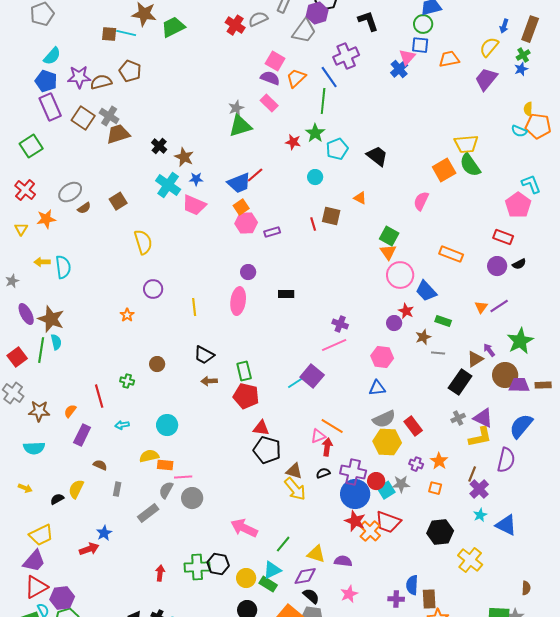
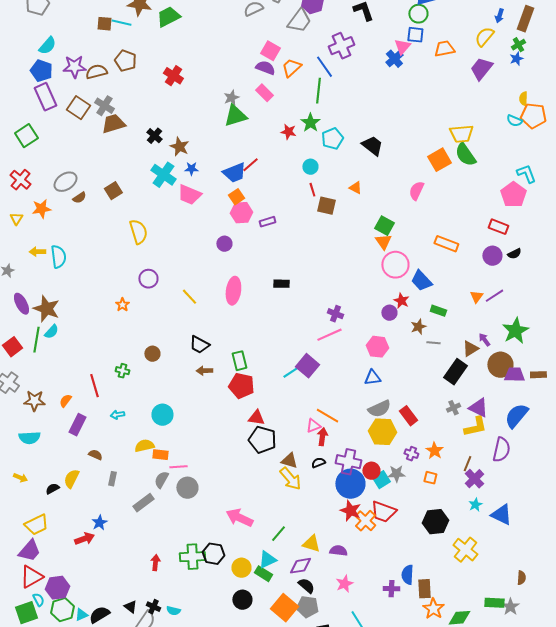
red cross: (235, 25) -> (173, 76), moved
red line: (313, 224) -> (312, 190), moved
purple circle: (248, 272) -> (224, 244), moved
yellow line: (194, 307) -> (189, 297), turned -36
cyan semicircle: (56, 342) -> (51, 332), turned 56

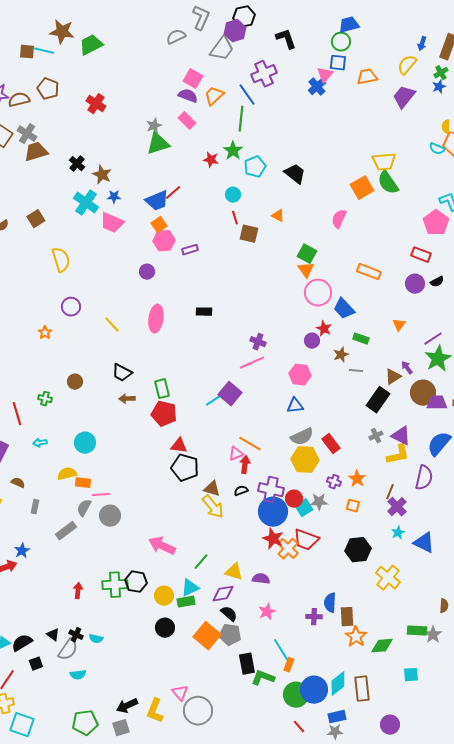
purple line: (494, 296) -> (433, 339), moved
green rectangle: (263, 574) -> (186, 602), turned -42

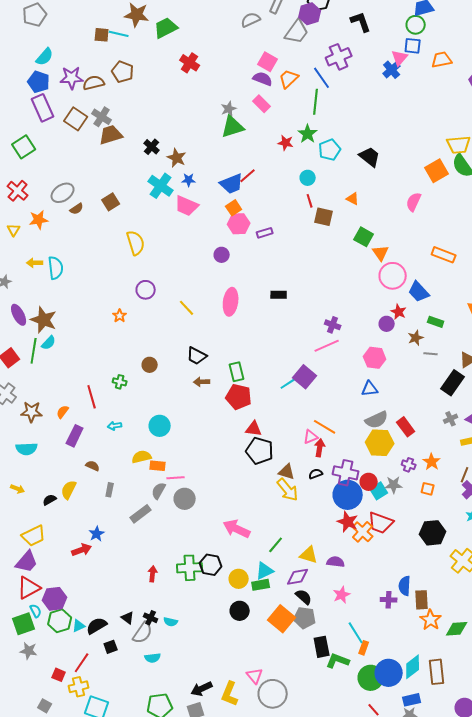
red cross: (96, 104) -> (190, 63), moved
green square: (307, 254) -> (364, 237), moved

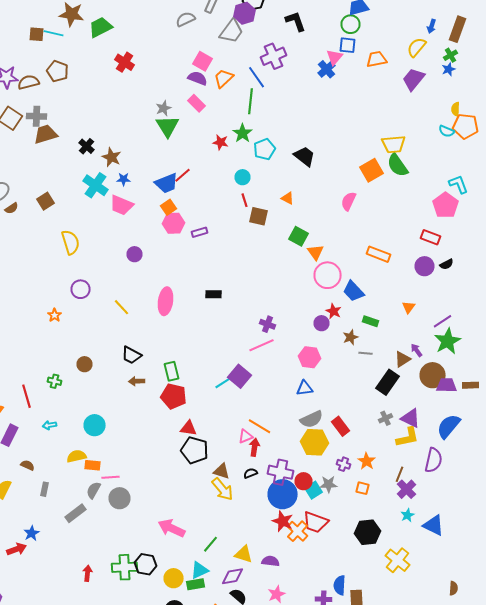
gray cross: (102, 117) -> (36, 116), turned -30
green triangle: (233, 127) -> (168, 126), turned -45
purple circle: (222, 255) -> (134, 254), moved

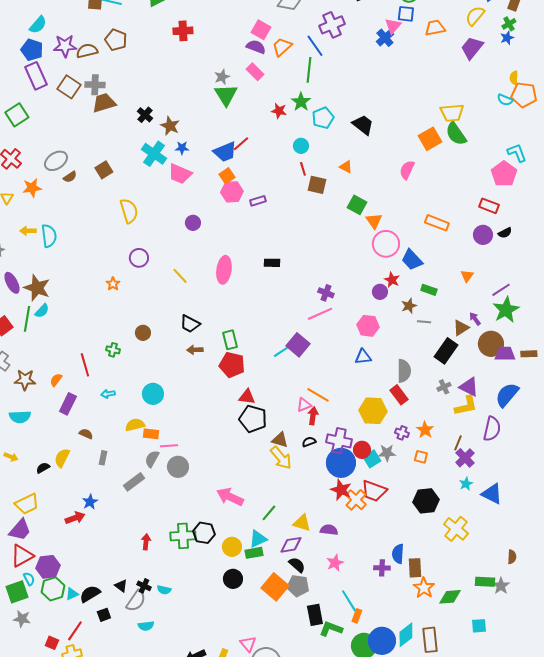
red cross: (124, 62) -> (183, 31), turned -36
gray semicircle: (312, 419) -> (404, 371), moved, turned -65

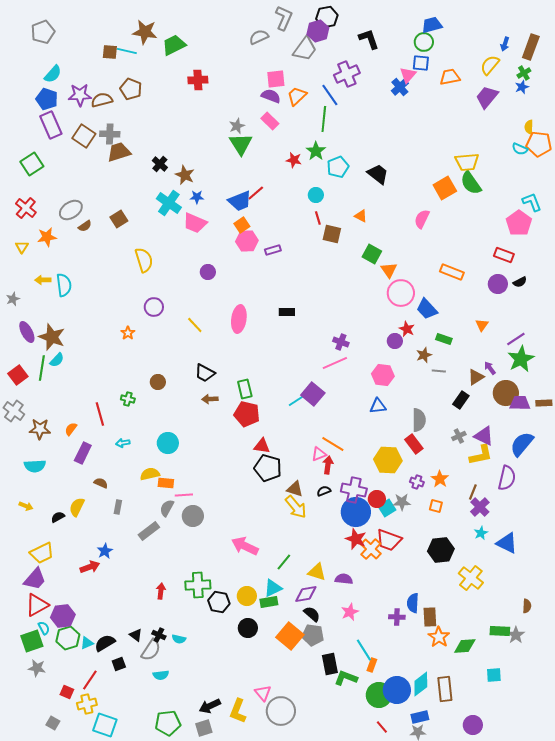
pink square: (261, 30) -> (276, 79), turned -36
black rectangle: (446, 351) -> (461, 400), size x0.7
black hexagon: (204, 533) -> (219, 602), moved

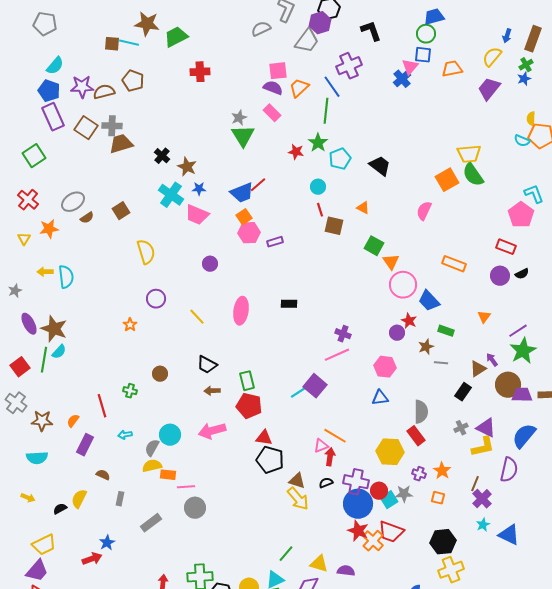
gray pentagon: (43, 32) -> (45, 24), turned 30
gray semicircle: (167, 508) -> (152, 448), moved
pink arrow: (245, 546) -> (212, 431), moved, turned -40
yellow cross: (471, 578) -> (451, 570), moved, turned 30

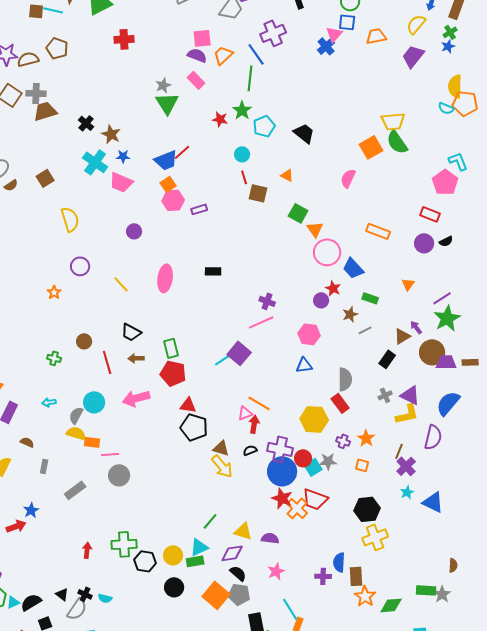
yellow semicircle: (531, 119) -> (455, 86), size x1.6
gray line: (441, 363) -> (365, 330), turned -32
red line: (102, 406) -> (107, 362), moved
yellow semicircle: (152, 466) -> (76, 433), turned 30

